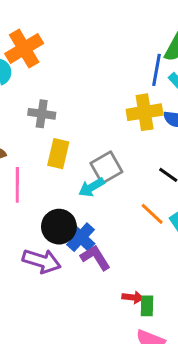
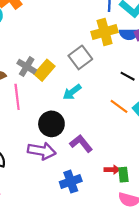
gray cross: (42, 114) -> (27, 67), moved, turned 30
yellow rectangle: (58, 154) -> (45, 70), turned 35
gray square: (106, 167) -> (80, 57), moved
blue cross: (81, 237) -> (71, 182), moved, turned 35

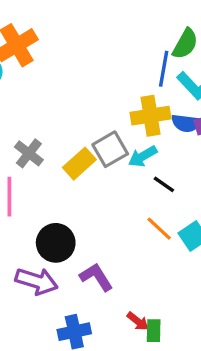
yellow rectangle: (45, 70) -> (79, 164), moved
black line: (128, 76) -> (164, 184), moved
cyan arrow: (72, 92) -> (143, 156), moved
red arrow: (112, 170) -> (138, 321), turned 32

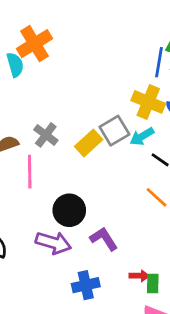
yellow cross: (151, 116) -> (148, 102), turned 32
red arrow: (138, 321) -> (139, 276), turned -36

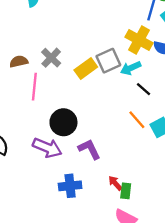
red arrow: (139, 276) -> (115, 183), turned -140

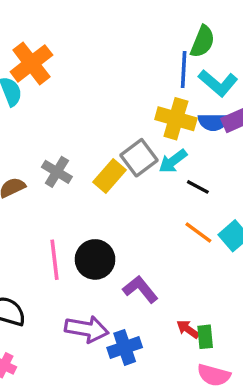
pink line: (34, 87) -> (55, 260), moved
purple arrow: (47, 148) -> (87, 329), moved

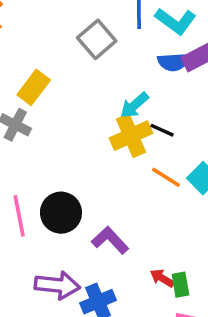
yellow cross: (176, 119) -> (131, 136), moved, turned -36
gray square: (139, 158) -> (97, 39), moved
yellow rectangle: (110, 176) -> (34, 87), moved

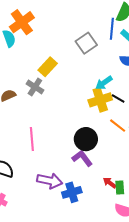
black circle: (61, 213) -> (86, 139), moved

